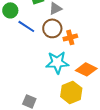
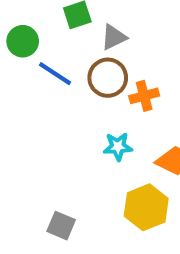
cyan star: (57, 62) -> (118, 147), size x0.6

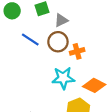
green circle: (23, 41) -> (12, 11), moved
cyan star: (118, 147) -> (63, 78), size x1.5

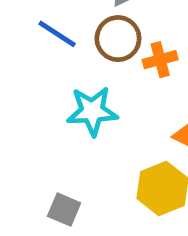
cyan star: (63, 78) -> (92, 111), moved

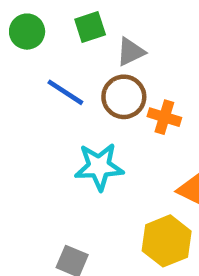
orange cross: (160, 60) -> (164, 117), turned 32

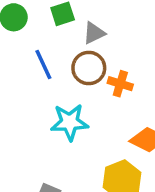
blue line: (65, 92) -> (43, 65), turned 32

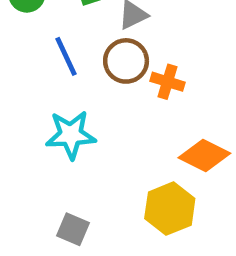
cyan star: (70, 122) -> (71, 135), moved

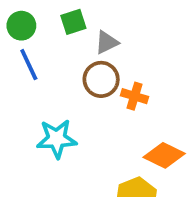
blue line: (66, 56) -> (29, 65), moved

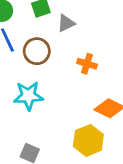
brown circle: (101, 79) -> (37, 51), moved

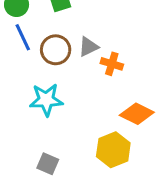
gray triangle: (66, 23) -> (88, 47), moved

